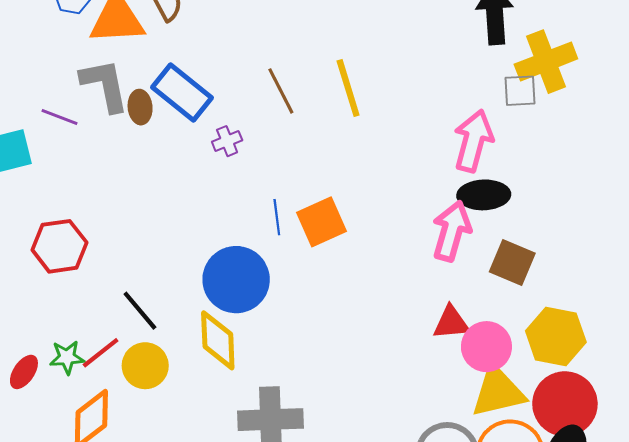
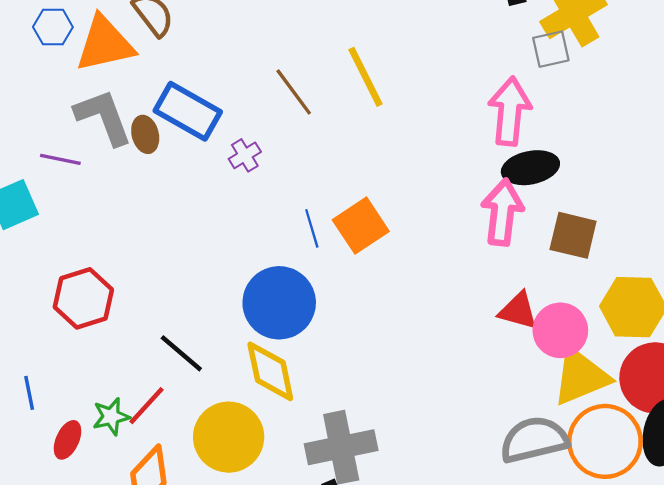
red triangle: (451, 323) -> (518, 311), turned 30
yellow circle: (145, 366) -> (229, 437), moved, size x1.4

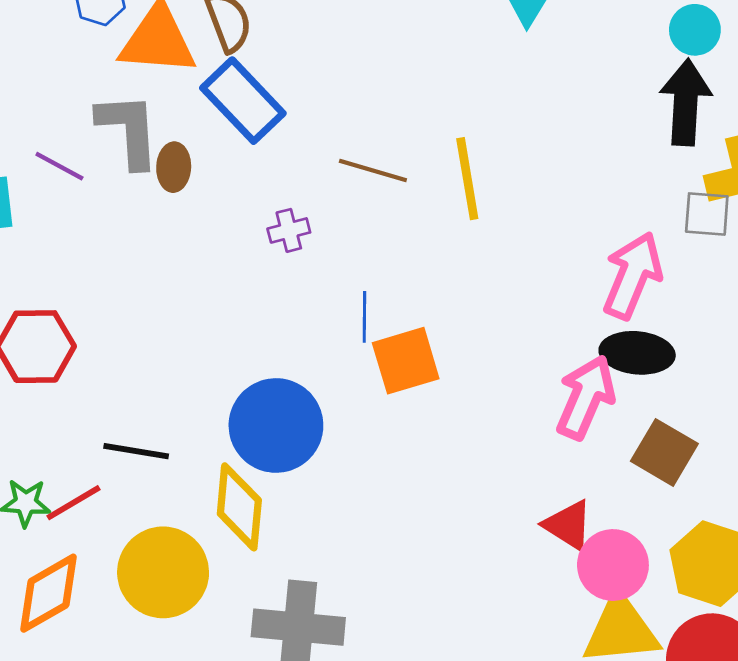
brown line: (294, 92) -> (373, 171), turned -54
blue rectangle: (188, 111) -> (243, 101), moved
blue line: (312, 228) -> (364, 317), moved
black line: (181, 353) -> (136, 451), turned -48

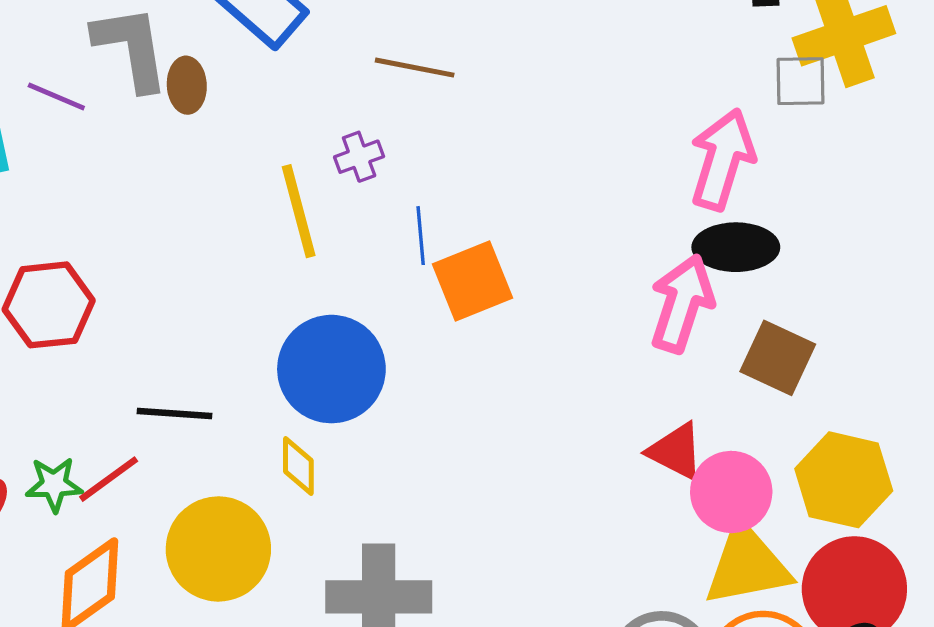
yellow line: (467, 179) -> (299, 211), moved
purple cross: (289, 230) -> (359, 157), moved
yellow diamond: (239, 507) -> (298, 466), size x0.6

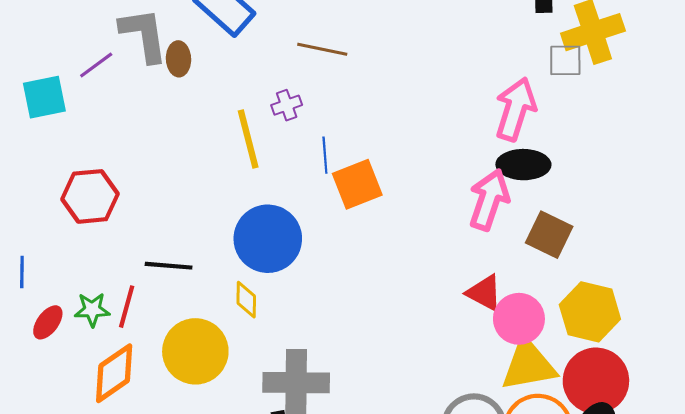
purple line: (56, 96) -> (96, 65), turned -60
red line: (109, 479) -> (127, 307), turned -39

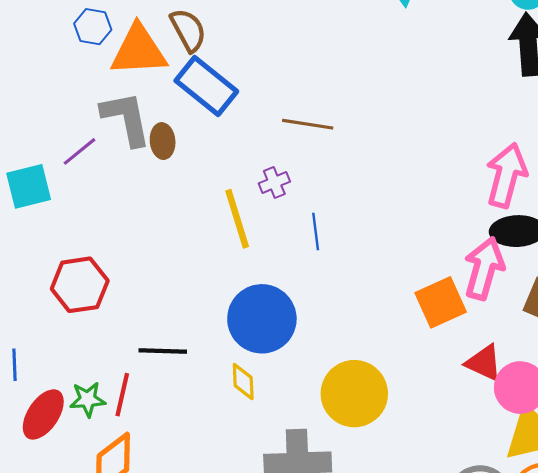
orange square: (357, 184) -> (441, 302), moved
red ellipse: (48, 322) -> (43, 414), size x1.4
yellow circle: (195, 351) -> (354, 394), moved

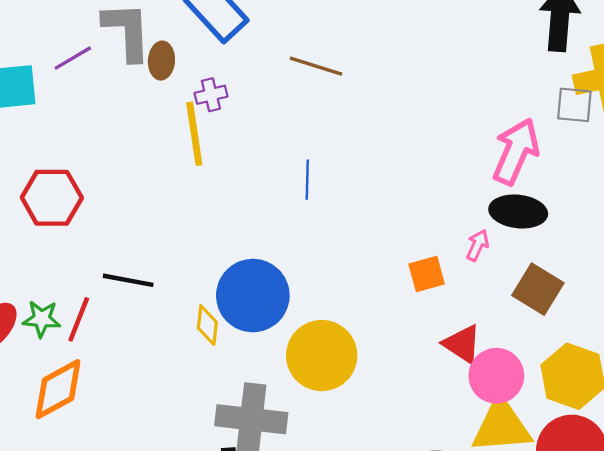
purple cross: (274, 183) -> (211, 95), moved
yellow line: (237, 219) -> (194, 134), moved
pink arrow: (484, 268) -> (478, 245), size x0.5
orange square: (441, 302) -> (427, 274), size x0.7
blue circle: (262, 319) -> (253, 296), moved

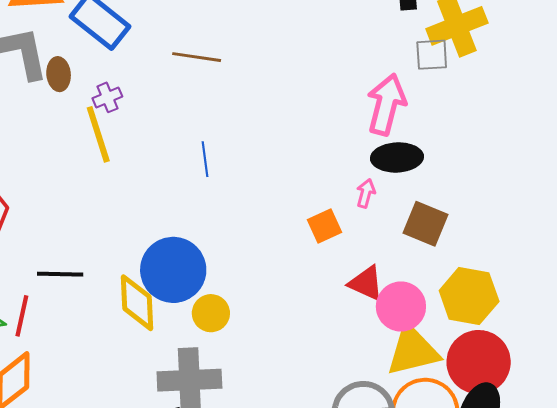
yellow diamond: (207, 325) -> (137, 303), size x1.6
yellow circle: (322, 356) -> (211, 313), moved, size x0.6

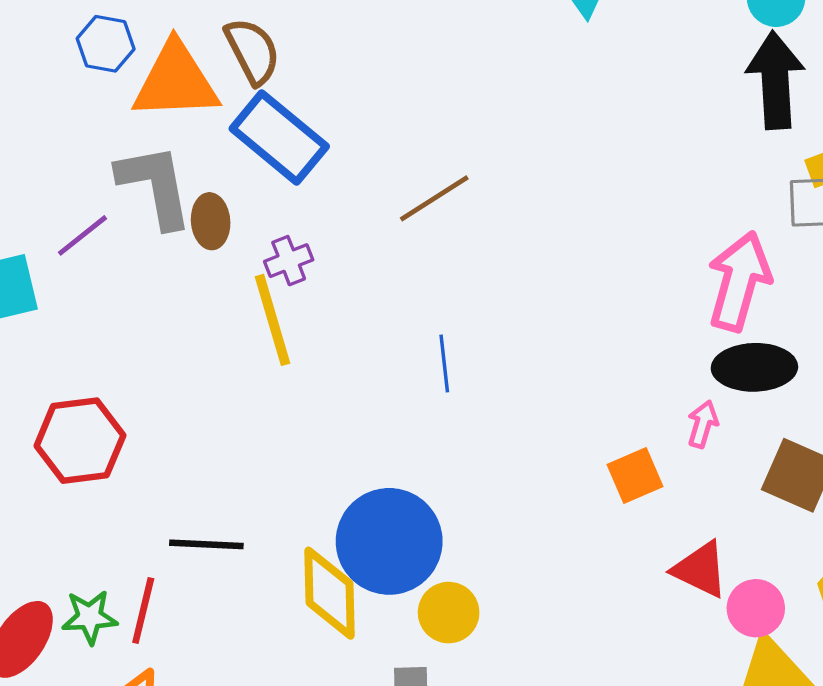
brown line: (197, 57) -> (434, 198), turned -42
pink circle: (401, 307) -> (756, 608), size x0.7

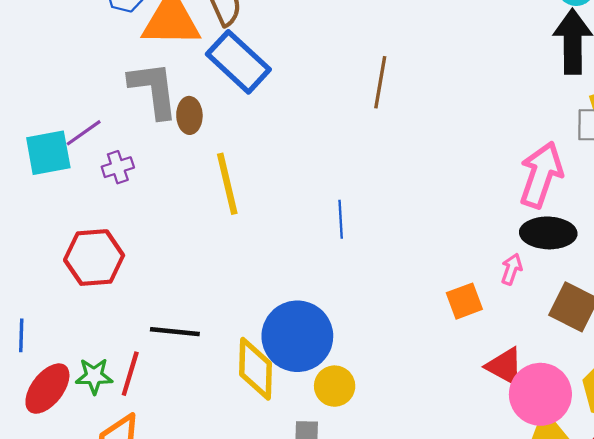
brown line: (434, 198) -> (380, 82), moved, turned -51
purple line: (82, 235) -> (84, 133), moved
purple cross: (289, 261) -> (118, 167), moved
pink circle: (756, 608) -> (540, 394), size x1.6

